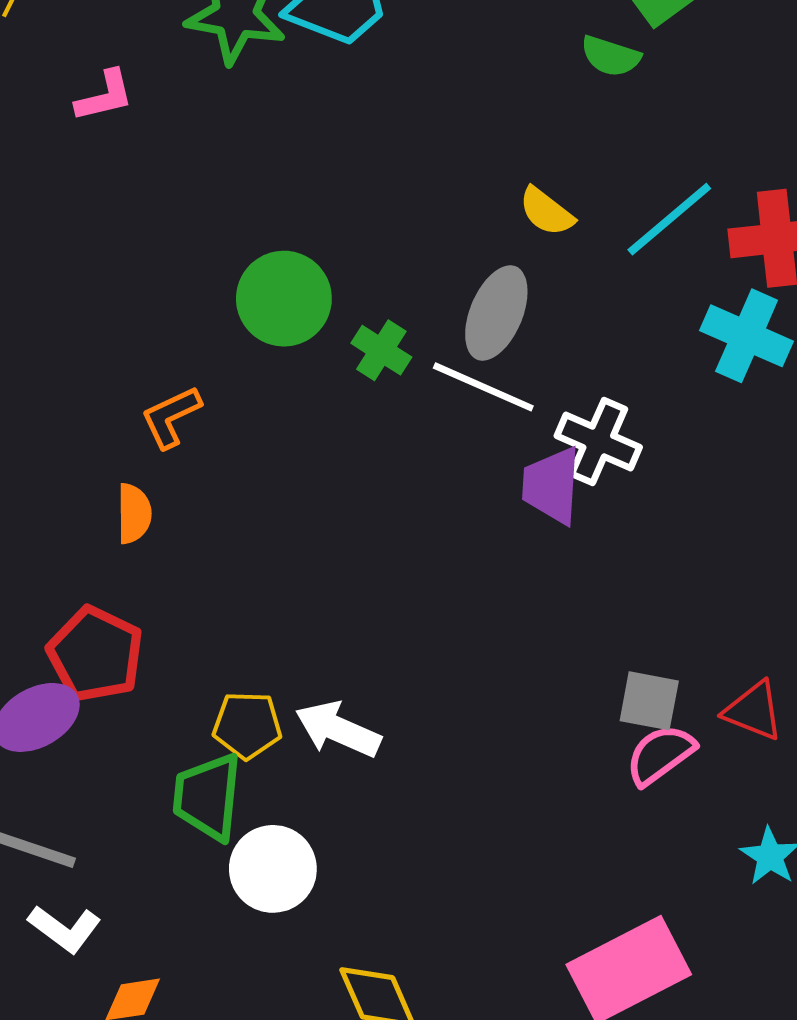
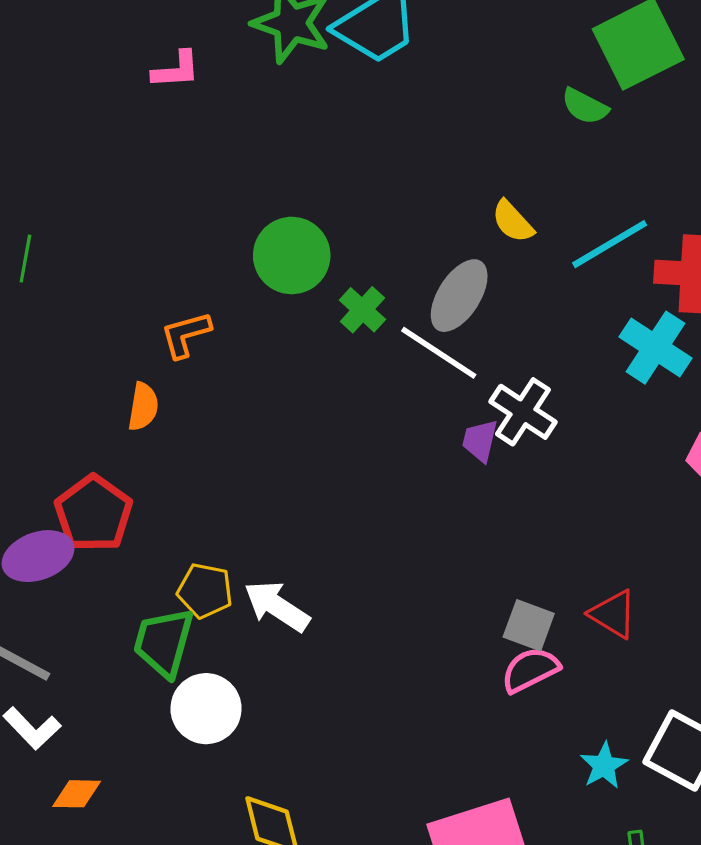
purple trapezoid: (552, 485) -> (480, 441), size x0.7
red triangle: (754, 711) -> (613, 614), moved

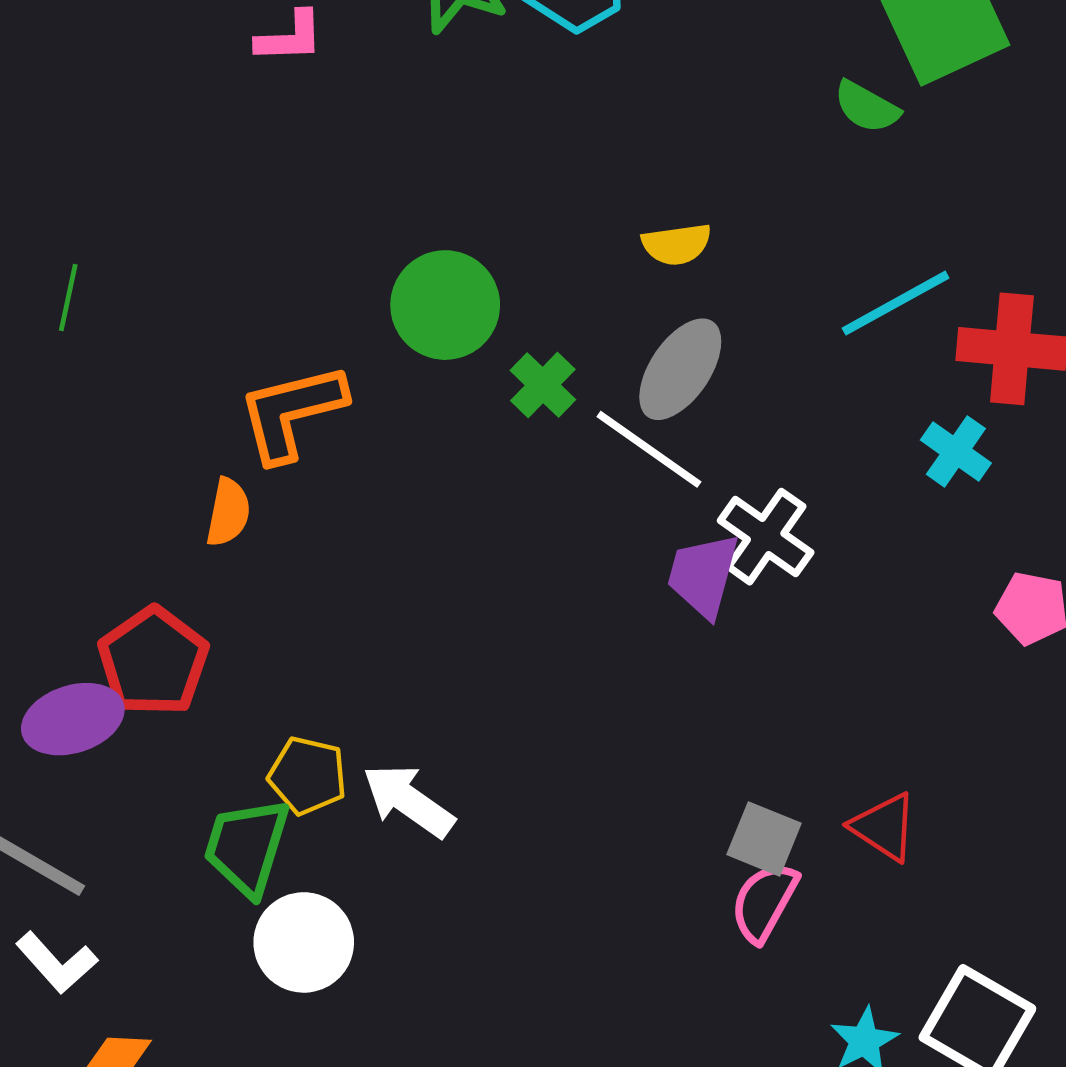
yellow semicircle: (513, 222) -> (677, 244), moved, turned -57
orange L-shape: (186, 335) -> (292, 412), size x1.5
cyan cross: (655, 348) -> (956, 451), size x0.7
purple trapezoid: (480, 441) -> (703, 575), size x1.4
pink semicircle: (530, 670) -> (764, 902), turned -36

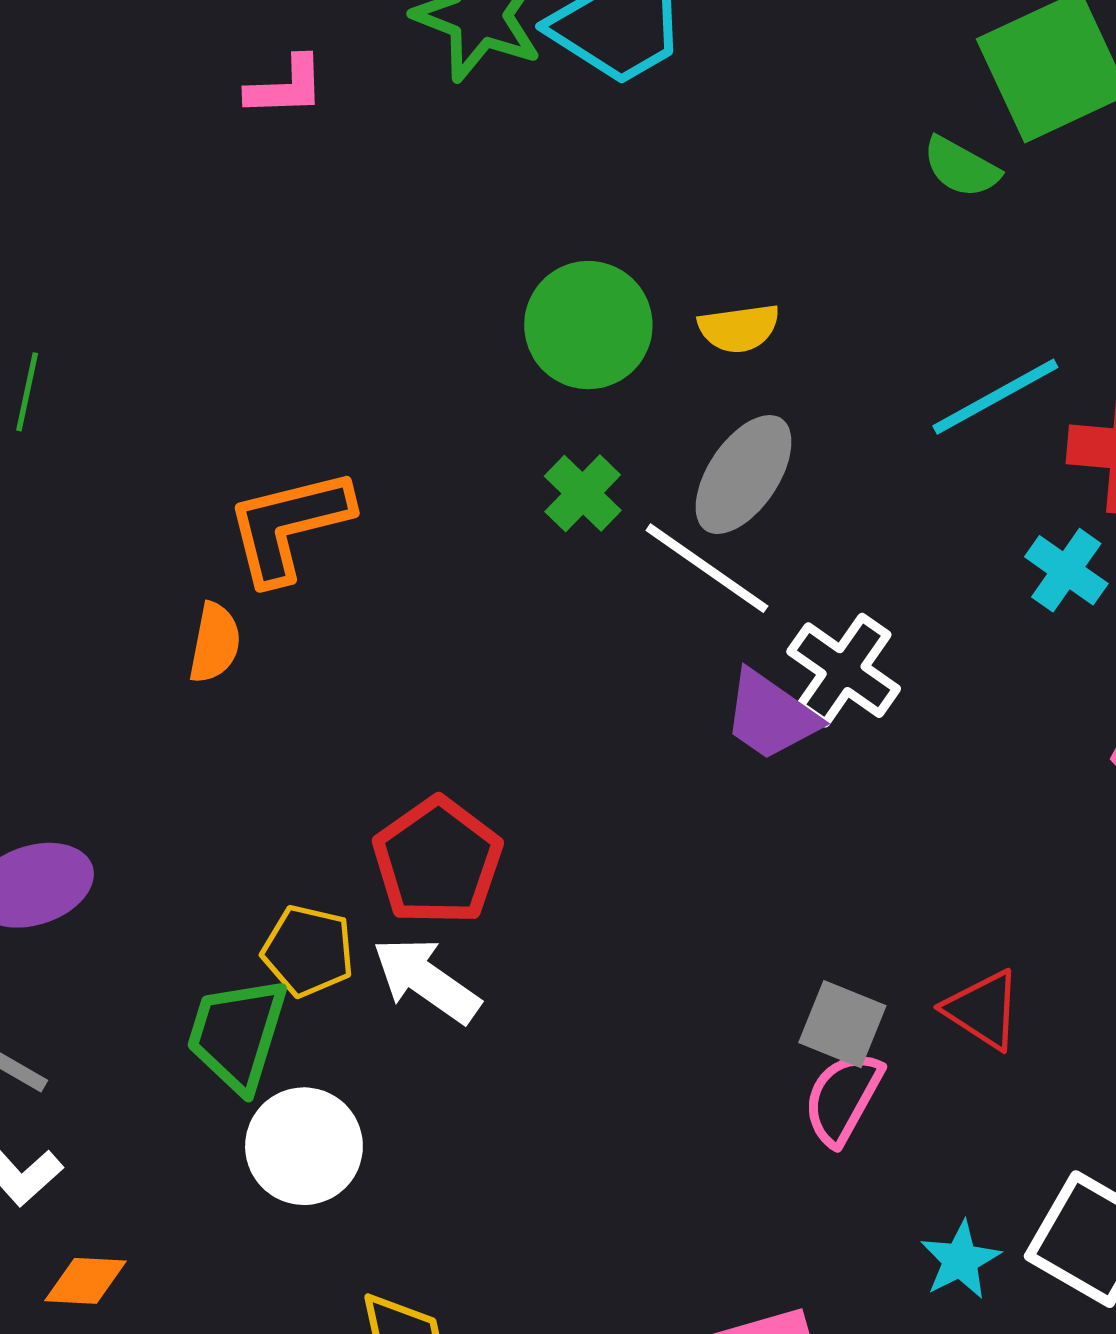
green circle: (445, 305) -> (588, 325), moved
purple trapezoid: (703, 575) -> (771, 716), turned -70
red pentagon: (153, 661) -> (438, 861), moved

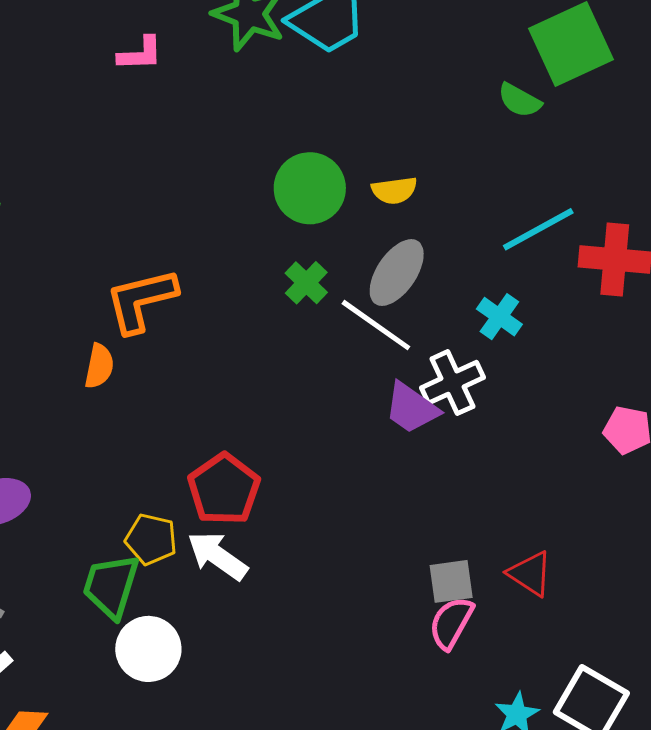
cyan cross: (1066, 570) -> (499, 317), moved
white cross: (844, 670) -> (453, 383), turned 30
gray square: (842, 1024) -> (451, 581), turned -30

